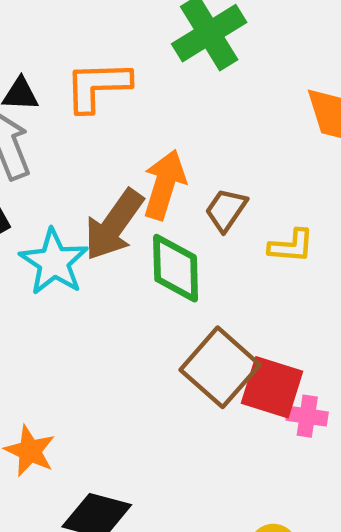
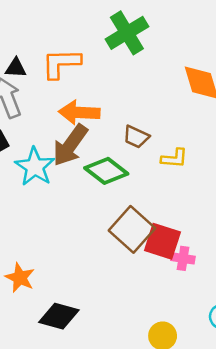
orange arrow: (164, 185) -> (79, 113), moved, turned -105
brown trapezoid: (226, 210) -> (136, 137), turned -100
green diamond: (176, 268) -> (106, 171), turned -51

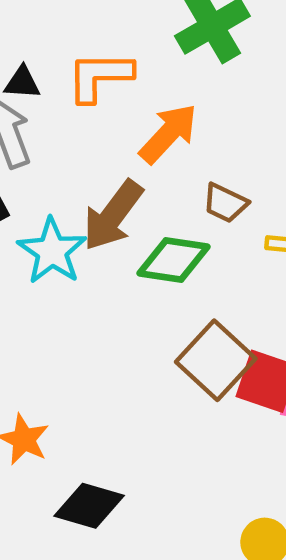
orange arrow: (79, 113) -> (168, 133), moved, turned 129
green diamond: (106, 171) -> (173, 260), turned -30

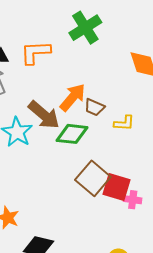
orange arrow: (168, 133) -> (73, 97), moved
brown arrow: (113, 215) -> (44, 115), turned -84

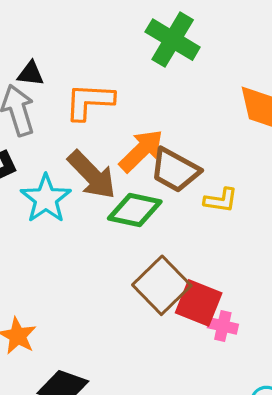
green cross: (85, 28) -> (173, 40), turned -32
orange L-shape: (35, 52) -> (89, 101), moved
brown trapezoid: (94, 107) -> (175, 170), size x1.5

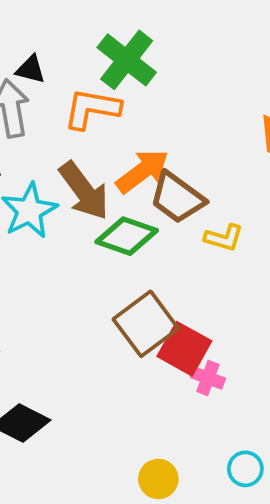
green cross: (173, 40) -> (127, 60), moved

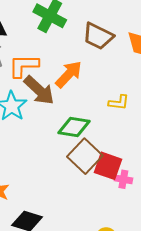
orange L-shape: (92, 109) -> (24, 66), moved
brown trapezoid: (177, 198) -> (98, 36), moved
green diamond: (127, 236) -> (74, 127), moved

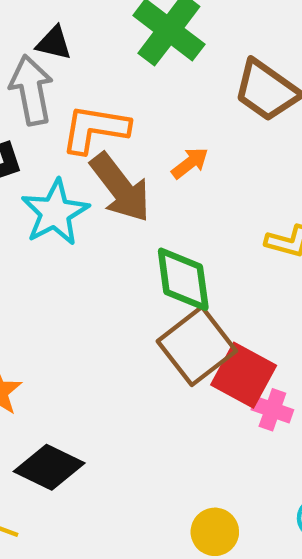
orange arrow: (69, 74) -> (190, 163), size x0.6
green diamond: (74, 127) -> (183, 279), turned 64

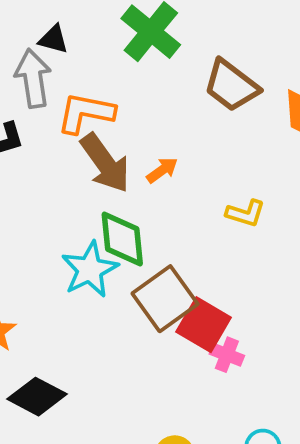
orange arrow: (190, 163) -> (162, 170), moved
cyan star: (55, 212) -> (90, 269), moved
green diamond: (183, 279) -> (122, 239), moved

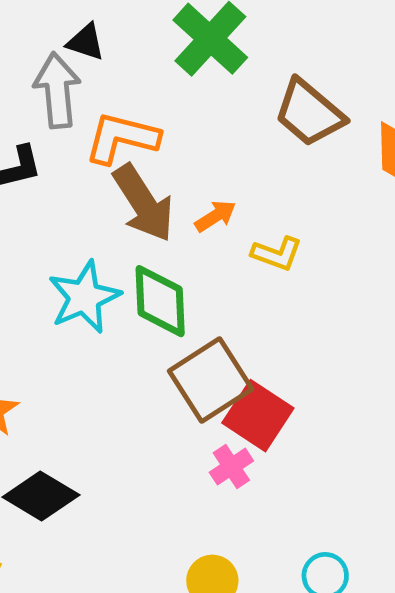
yellow L-shape: (246, 213) -> (277, 254), moved
cyan star: (90, 269) -> (84, 297), moved
pink cross: (227, 355) -> (231, 467), moved, turned 32

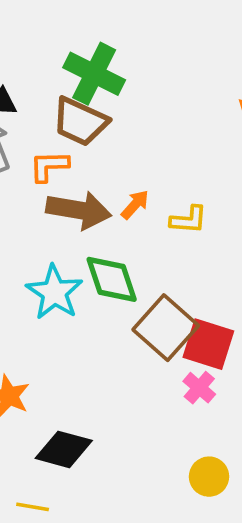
brown trapezoid: (309, 113) -> (80, 122), moved
orange L-shape: (122, 138) -> (49, 166), size x0.7
brown arrow: (143, 203) -> (79, 210), turned -32

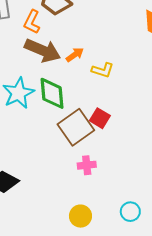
orange L-shape: (49, 166) -> (32, 22), turned -75
red square: (208, 344) -> (100, 118), moved, size x0.7
pink cross: (199, 388) -> (87, 165), turned 30

